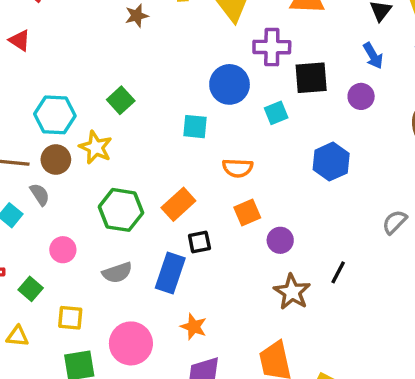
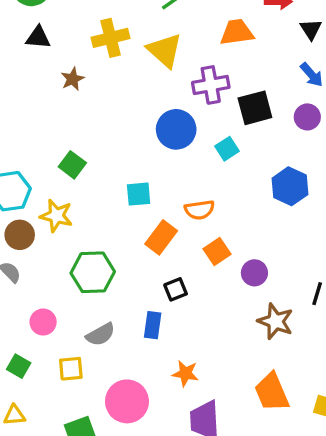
cyan square: (195, 127) -> (139, 194), moved
orange rectangle: (178, 204) -> (161, 237), moved
blue rectangle: (170, 273) -> (153, 325), size x0.7
yellow square: (70, 318) -> (71, 369), moved

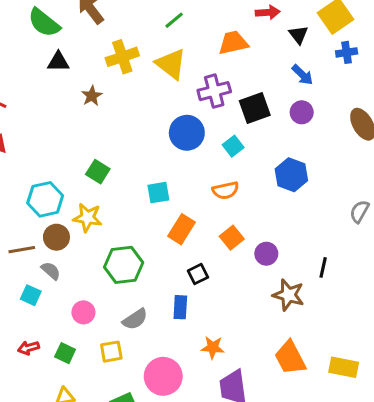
orange semicircle: (199, 210) -> (226, 190), moved

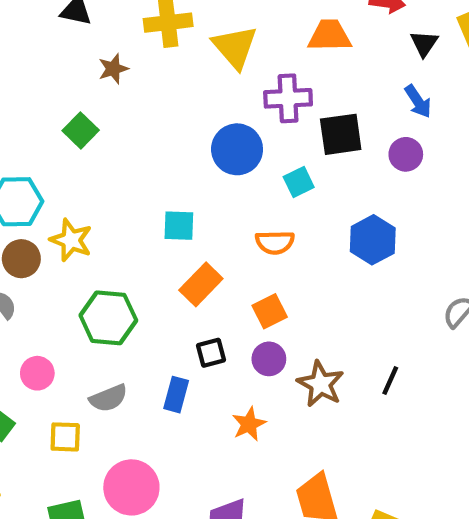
green square: (98, 172) -> (81, 130), moved
purple circle: (266, 254) -> (269, 359), moved
brown star: (288, 295) -> (320, 384), moved
orange star: (213, 347) -> (249, 424), moved, turned 30

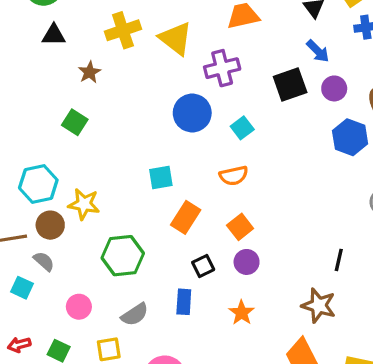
black square: (341, 134) -> (290, 84), moved
purple circle: (406, 154) -> (334, 88), moved
blue hexagon: (373, 240) -> (350, 137), moved
brown star: (320, 384) -> (319, 306), moved

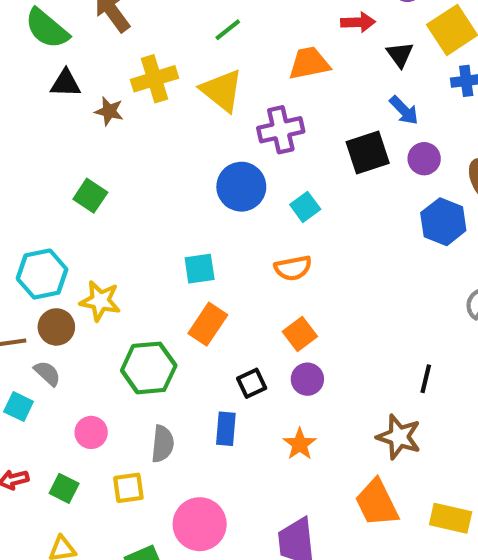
brown star: (90, 72) -> (109, 111), moved, turned -30
orange rectangle: (186, 217) -> (208, 324), moved
gray semicircle: (135, 314) -> (163, 444), turned -52

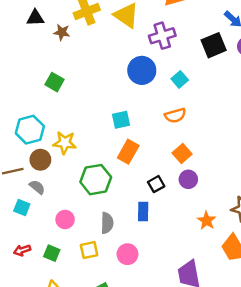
orange star: (300, 444) -> (207, 221), moved
pink circle: (200, 524) -> (127, 254), moved, size x0.7

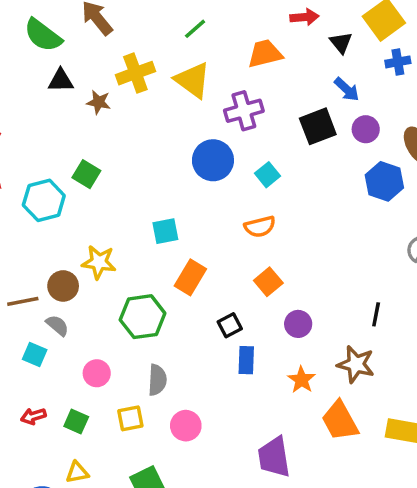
cyan square: (121, 120) -> (165, 231), moved
cyan hexagon: (30, 130) -> (44, 200), moved
purple circle: (188, 179) -> (298, 324), moved
blue rectangle: (143, 212) -> (246, 360), moved

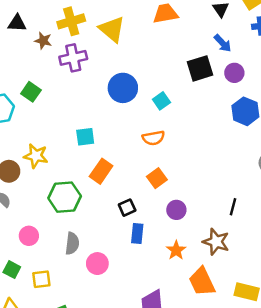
purple cross: (244, 111) -> (73, 58), moved
yellow square: (130, 418) -> (41, 279), moved
pink circle: (186, 426) -> (97, 264), moved

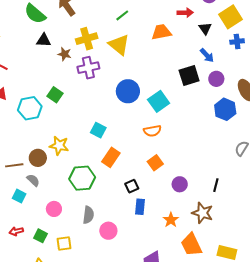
cyan square: (161, 101) -> (159, 101), size x1.5
cyan square: (85, 137) -> (98, 130), turned 35
purple circle: (176, 210) -> (180, 184), moved

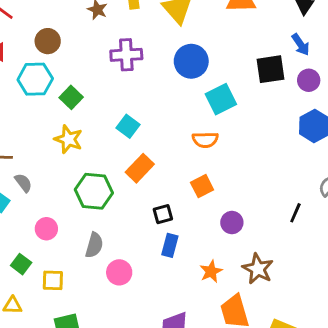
purple cross: (88, 68) -> (126, 55), moved
blue circle: (128, 91) -> (191, 61), moved
green square: (55, 95) -> (71, 97), moved
brown circle: (38, 158) -> (48, 41), moved
black line: (216, 185) -> (295, 213), moved

